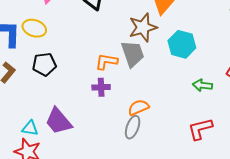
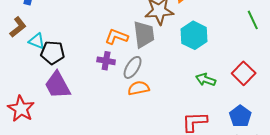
black pentagon: (44, 64) -> (53, 53), moved
gray ellipse: (133, 127) -> (133, 67), moved
cyan triangle: (30, 128) -> (37, 41), moved

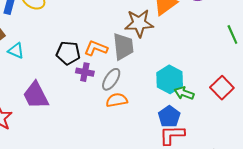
cyan hexagon: (194, 35) -> (170, 79), moved
black pentagon: (53, 53) -> (68, 53), moved
blue pentagon: (240, 116) -> (169, 117), moved

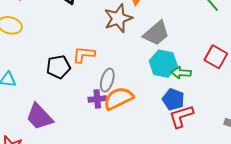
gray trapezoid: (123, 46) -> (156, 33), moved, turned 72
purple cross: (85, 72) -> (97, 99), moved
orange semicircle: (117, 100) -> (118, 98), size x1.4

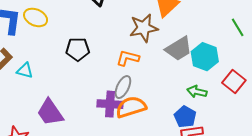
orange L-shape: (84, 55) -> (128, 58), moved
cyan hexagon: (163, 64) -> (205, 57), moved
black pentagon: (58, 67) -> (78, 49), moved
purple cross: (97, 99) -> (110, 104), size x1.4

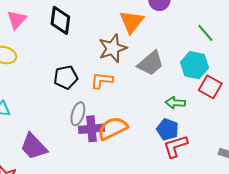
black pentagon: (78, 49) -> (66, 77), moved
cyan hexagon: (205, 57) -> (194, 65), moved
gray ellipse: (123, 87) -> (78, 114), moved

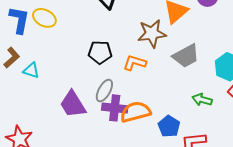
blue pentagon: (168, 129) -> (169, 126), moved
purple trapezoid: (34, 146) -> (73, 104), moved

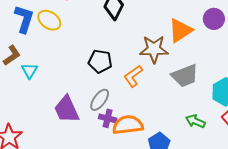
orange L-shape: (135, 63) -> (133, 76), turned -60
cyan triangle: (31, 70) -> (30, 71), turned 36
purple cross: (115, 108) -> (108, 118), size x0.7

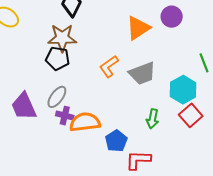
brown star: (154, 49) -> (62, 38), moved
orange L-shape: (133, 76) -> (109, 66), moved
green arrow: (195, 121) -> (153, 119), turned -102

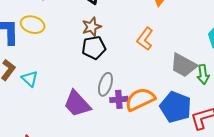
brown star: (62, 38) -> (92, 27), size x0.7
gray trapezoid: (142, 73) -> (183, 65), moved, turned 68
blue pentagon: (116, 141) -> (176, 107), size x1.4

